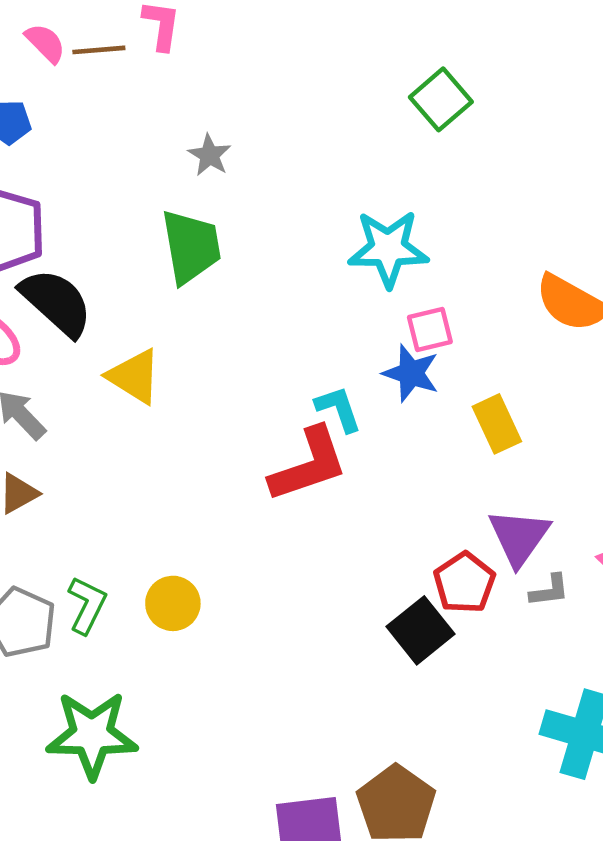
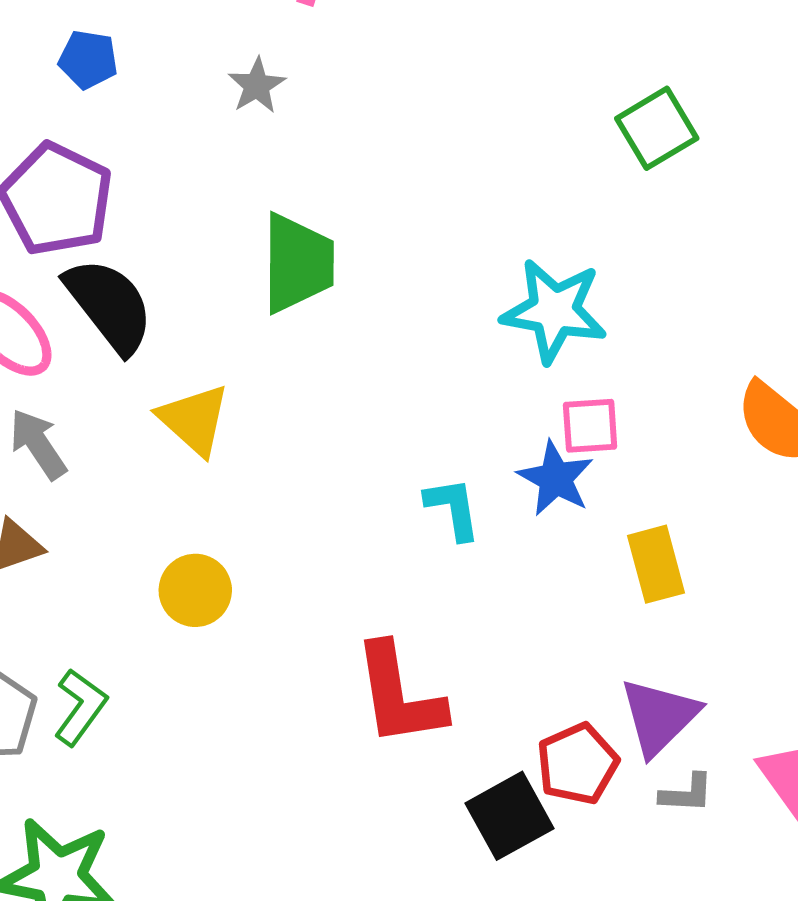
gray star: (209, 155) -> (257, 86), moved
red L-shape: (309, 465) -> (399, 695), moved, turned 90
yellow circle: (173, 603) -> (195, 590), moved

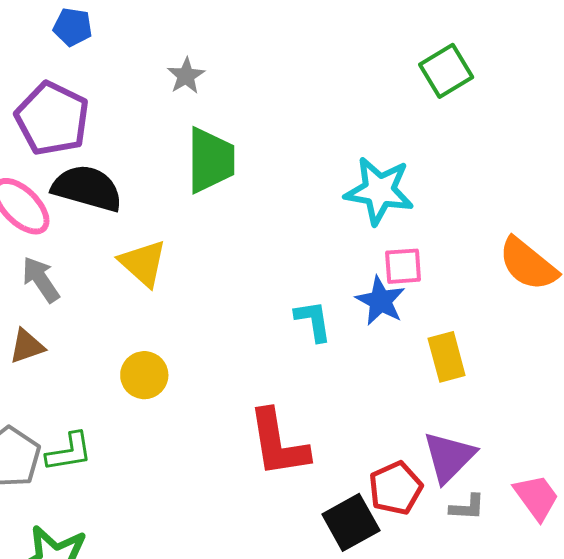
gray star: (257, 86) -> (186, 76), moved
black semicircle: (109, 305) -> (87, 188), turned -36
green L-shape: (80, 707) -> (69, 452), turned 45

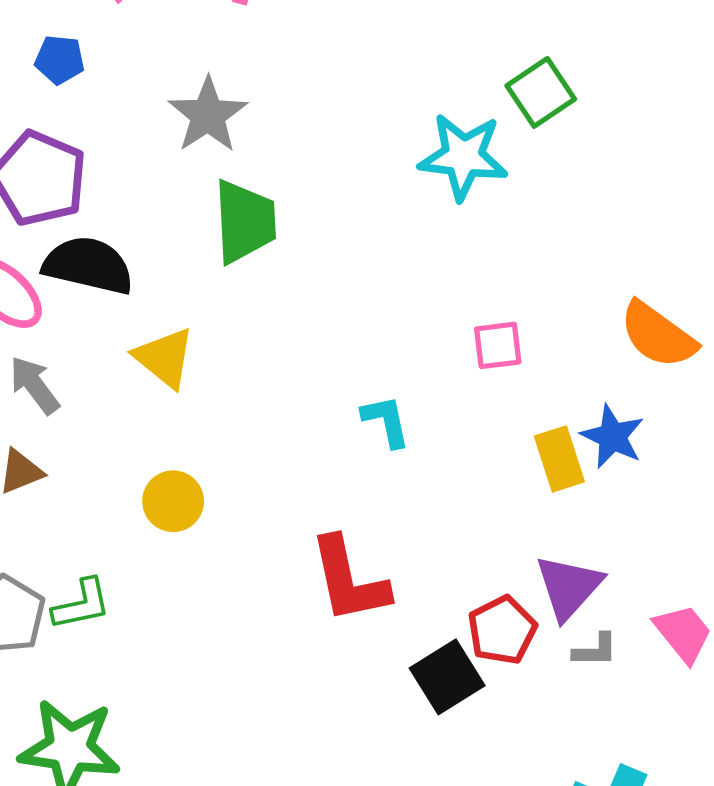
gray star: (186, 76) -> (208, 115), size x1.6
cyan star: (379, 191) -> (463, 157), moved
blue star: (380, 301) -> (612, 437), moved

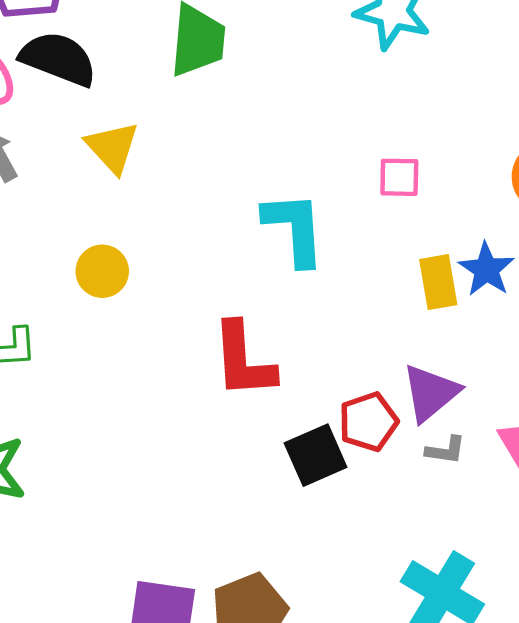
cyan L-shape: (386, 421) -> (294, 228), size x1.6

